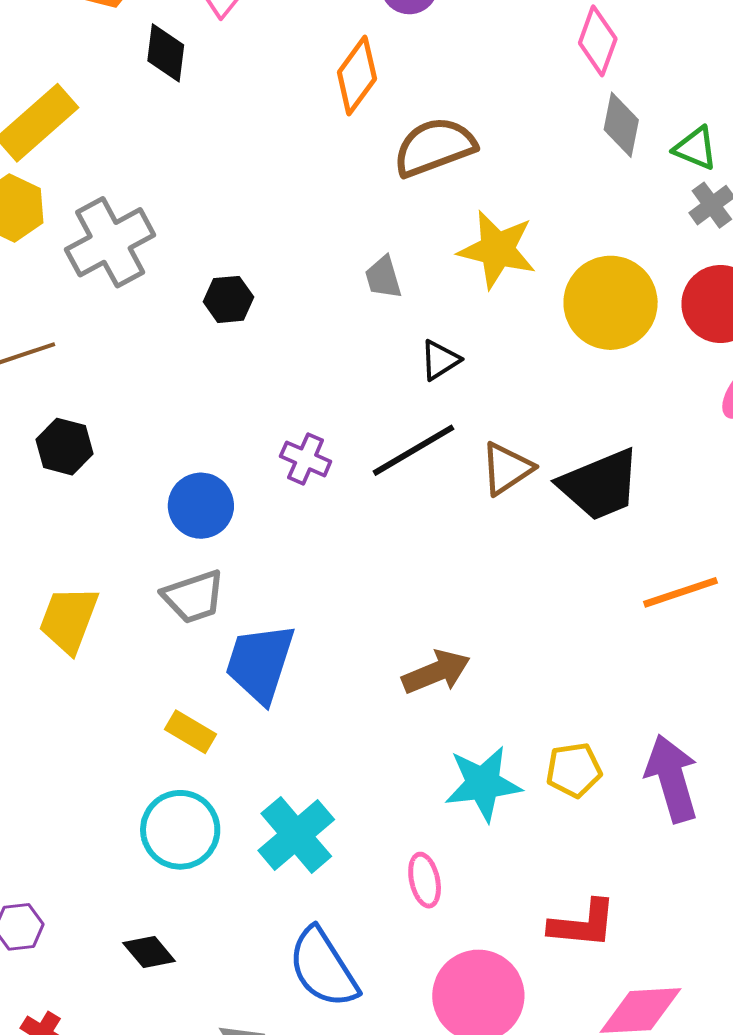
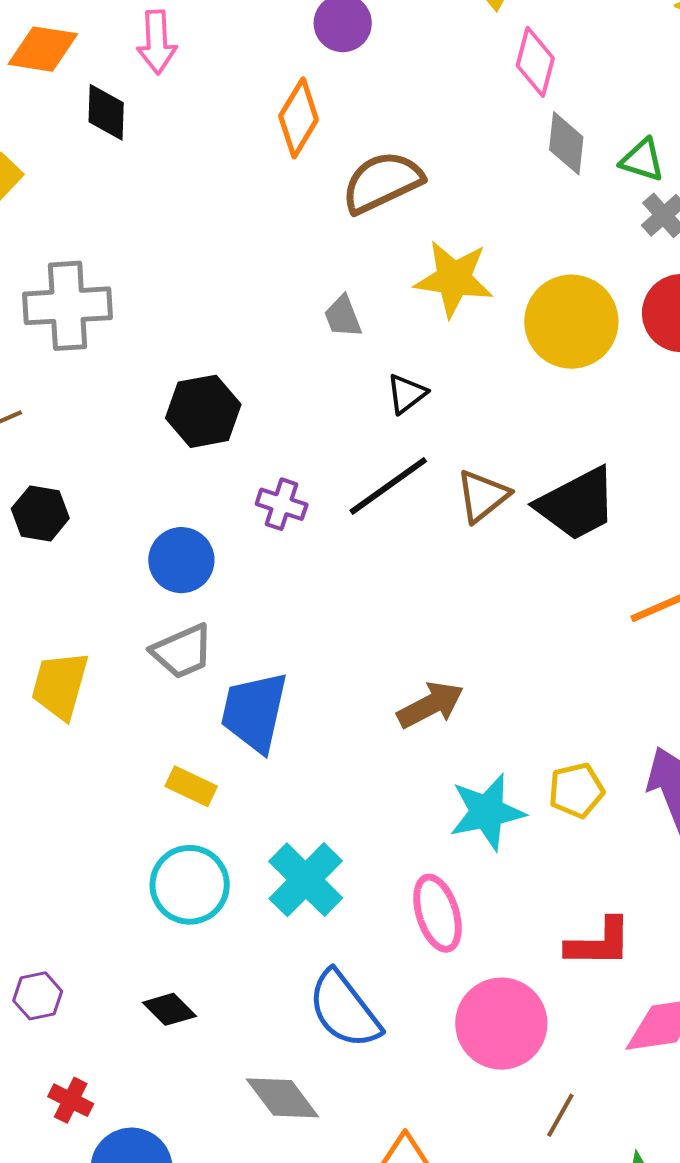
gray cross: (110, 242) -> (68, 306), turned 30
black hexagon: (228, 299) -> (203, 411), moved, size x1.5
pink ellipse: (425, 880) -> (437, 913), size x1.4

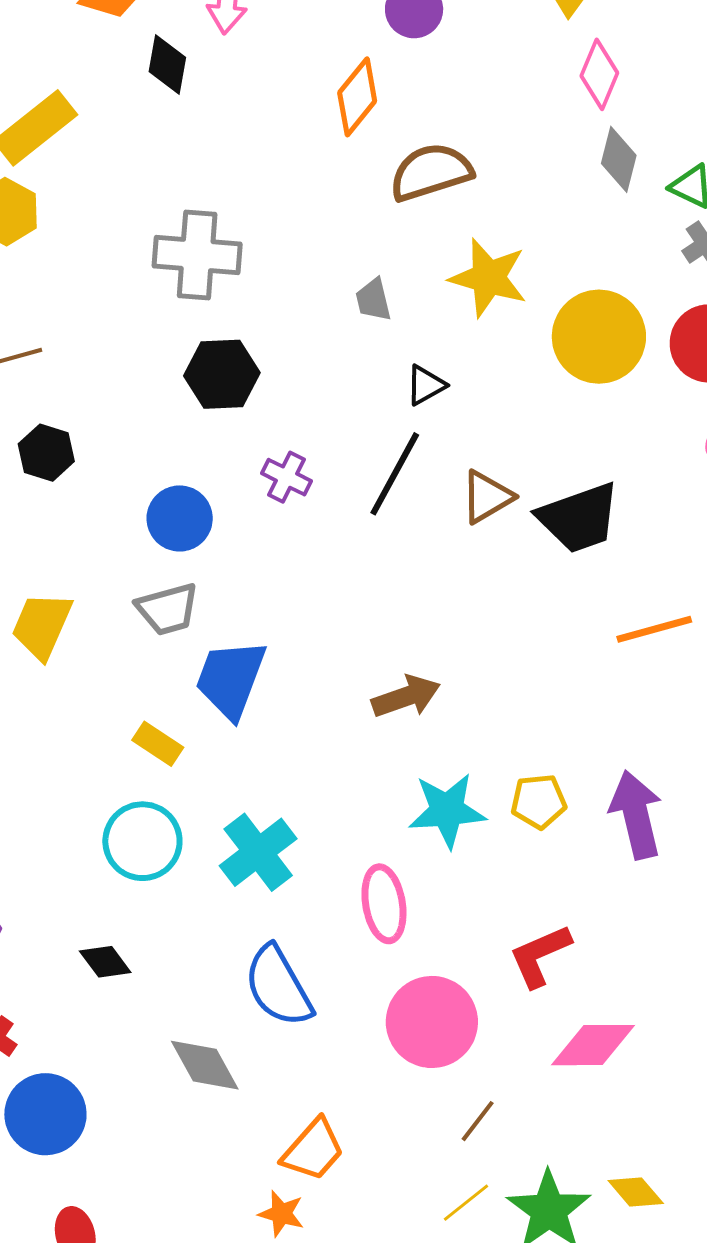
gray cross: (68, 306) -> (197, 255), moved
black line: (388, 486) -> (395, 474), turned -34
red L-shape: (599, 943) -> (540, 956), turned 148

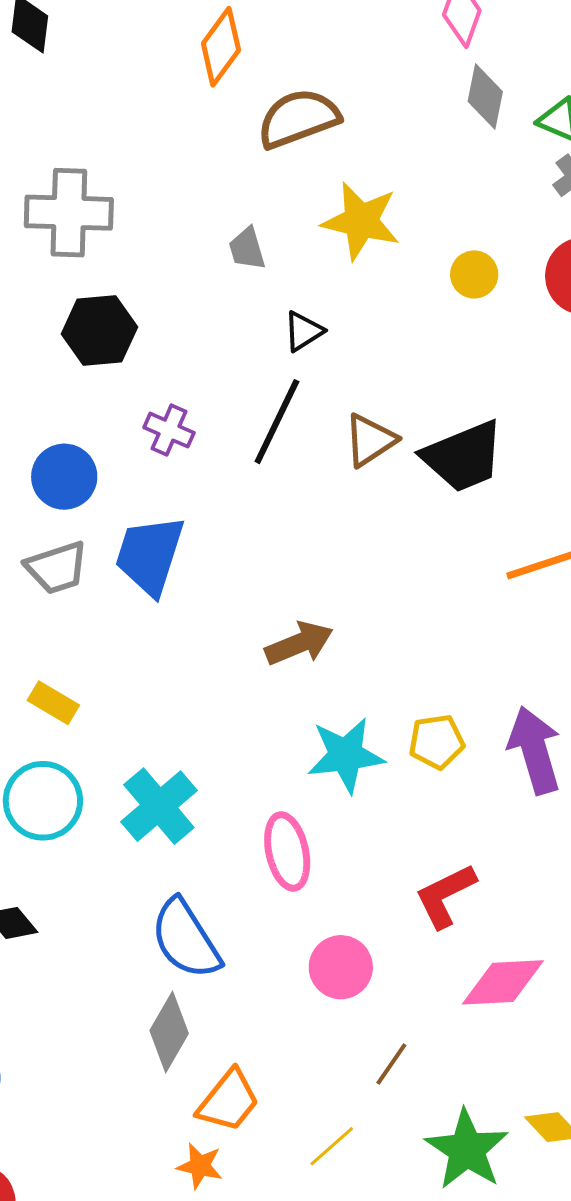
yellow circle: (599, 337) -> (474, 274), size x0.5
blue trapezoid: (231, 679) -> (150, 555), moved
pink circle: (432, 1022) -> (341, 967), size x0.7
gray diamond: (205, 1065) -> (169, 1032), moved, turned 62
yellow line: (466, 1203) -> (332, 1146), moved

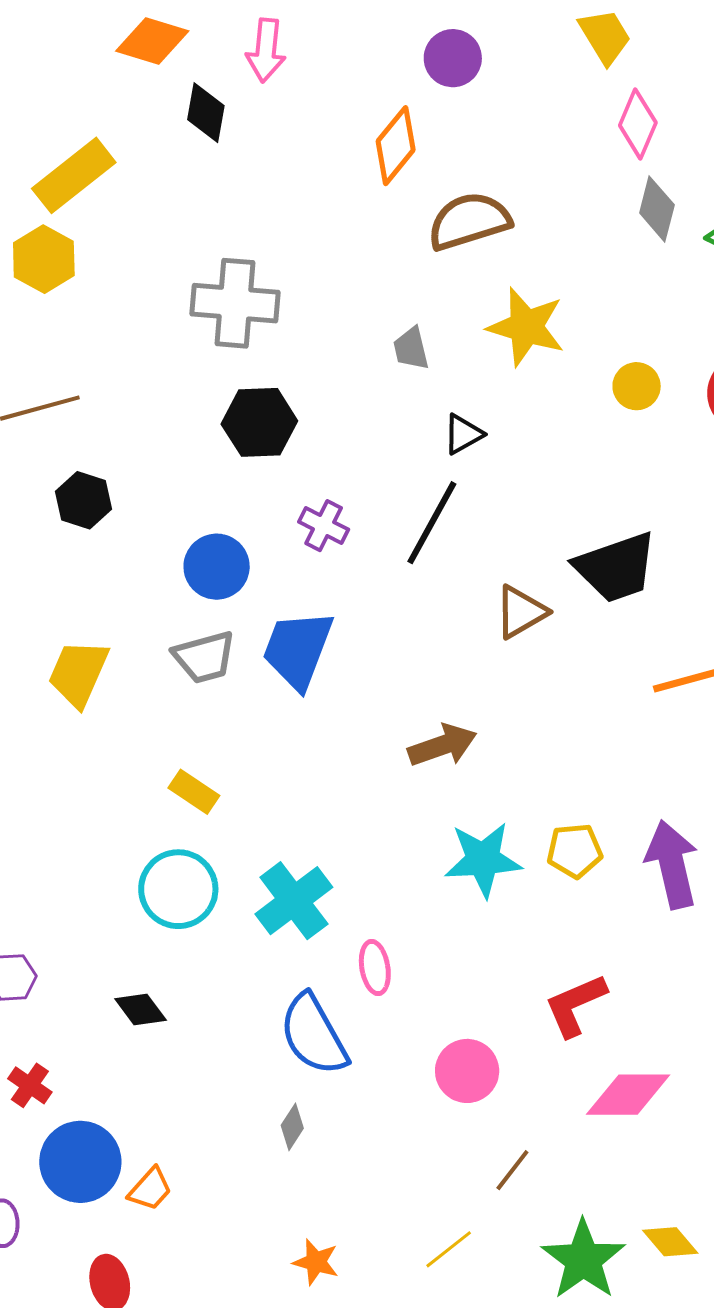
brown triangle: (370, 440) -> (521, 612), moved
pink ellipse: (287, 851) -> (375, 967), moved, size x0.7
gray diamond: (169, 1032) -> (292, 1127), size x0.6
orange trapezoid: (228, 1101) -> (150, 1189), moved, size x0.7

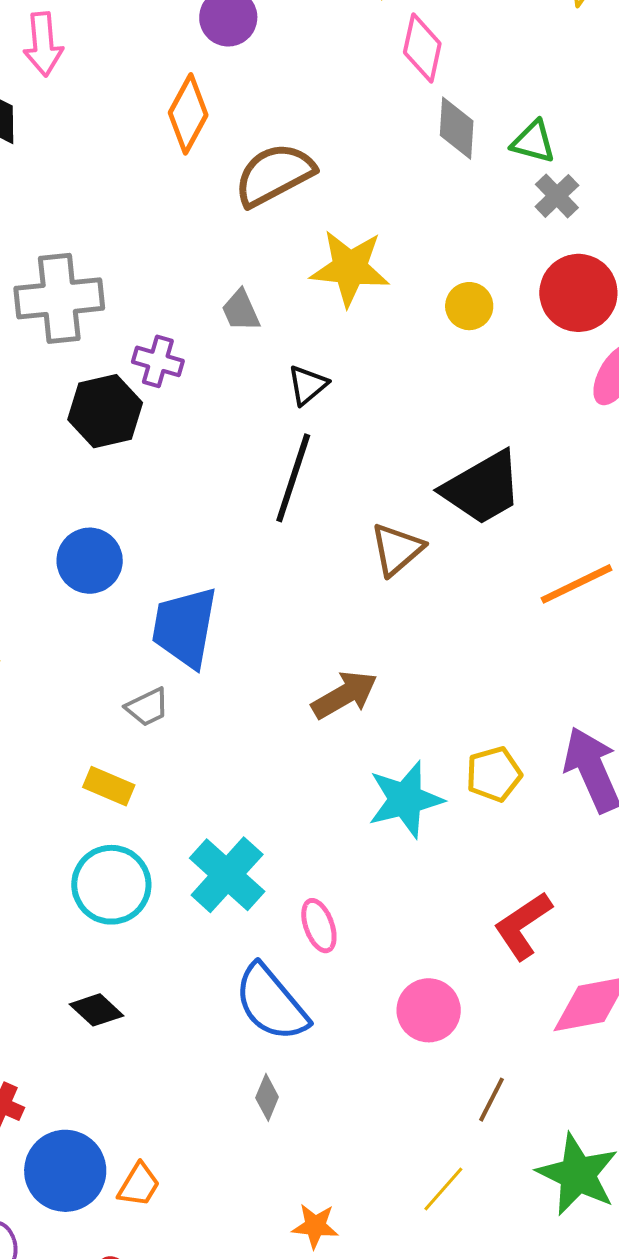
purple cross: (324, 526) -> (158, 361), moved
gray trapezoid: (204, 657) -> (147, 707), moved, size x0.7

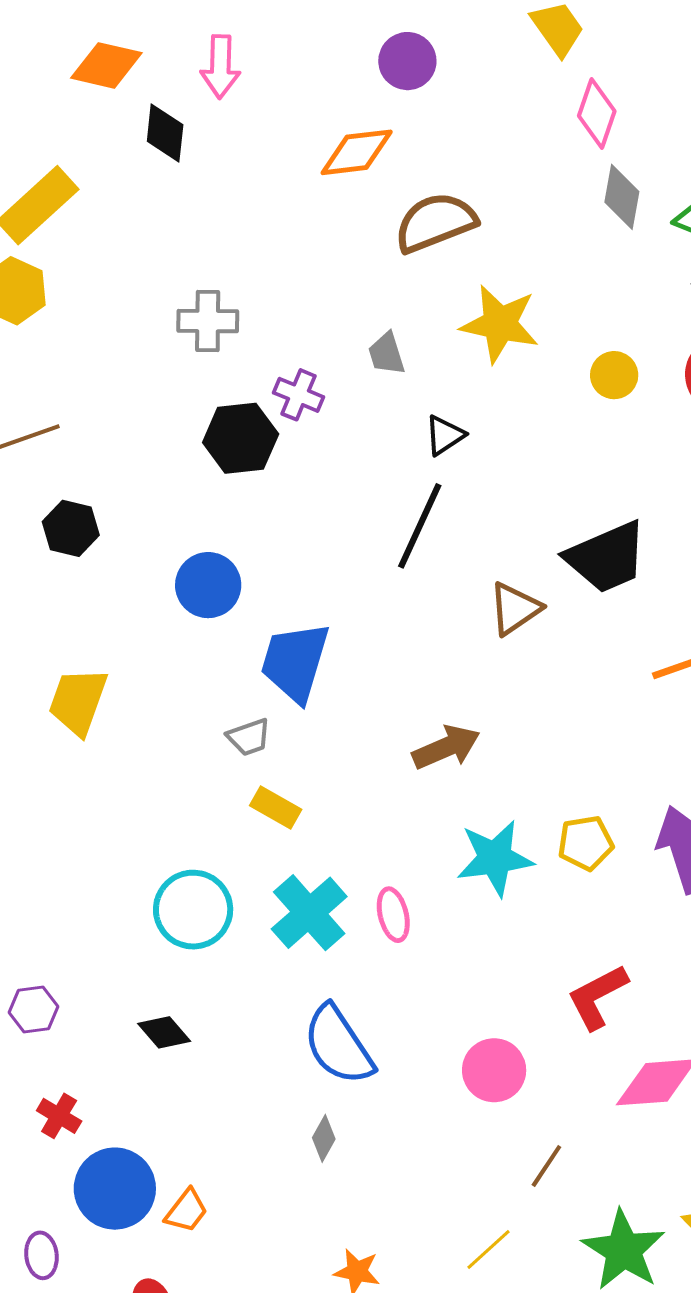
orange diamond: (188, 114) -> (357, 152), turned 48
gray cross: (59, 298) -> (208, 321), size x0.7
yellow rectangle: (109, 786) -> (276, 808), moved
pink ellipse: (319, 926) -> (393, 915), moved

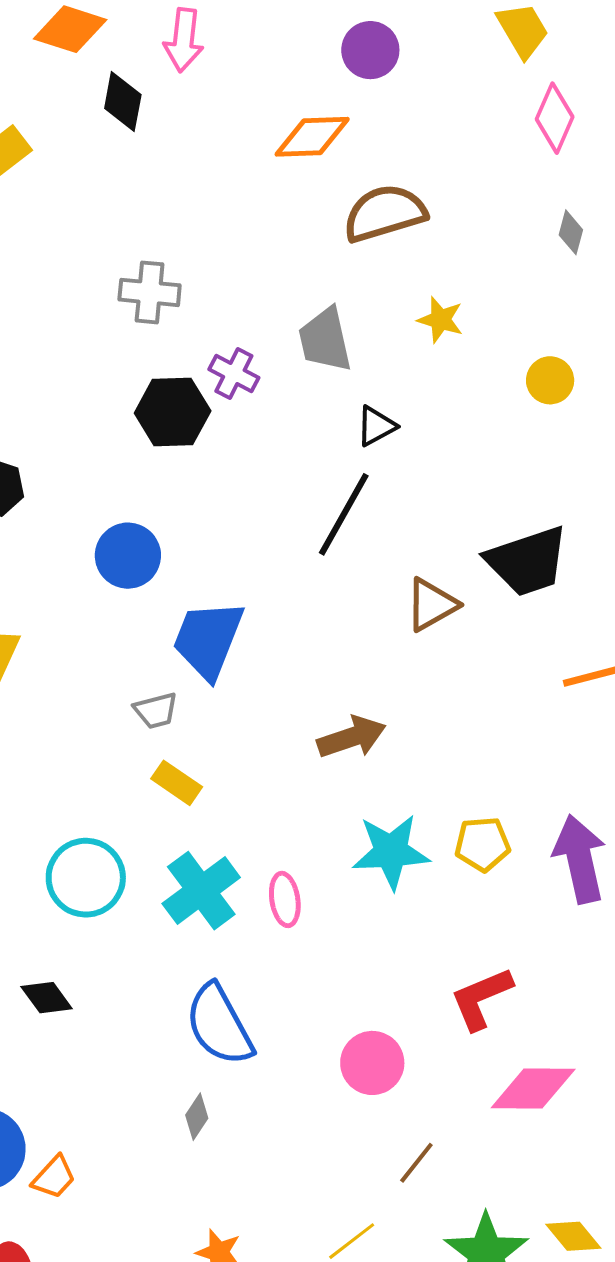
gray diamond: (622, 197) -> (571, 232), moved, size x0.7
yellow star: (500, 324) -> (440, 320), size x0.6
gray trapezoid: (387, 354) -> (325, 340), size x1.5

